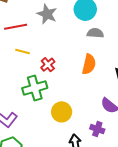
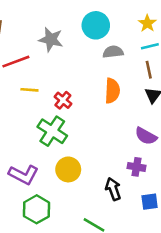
green cross: (35, 88) -> (52, 131), turned -30
yellow circle: (62, 112) -> (68, 169), moved

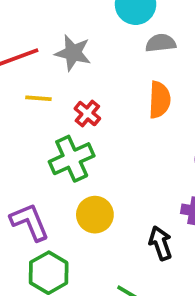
gray star: (51, 39) -> (73, 53), moved
green cross: (52, 131) -> (72, 159), turned 32
purple L-shape: (24, 175) -> (30, 222), turned -140

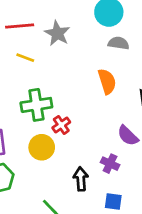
orange semicircle: (159, 100) -> (107, 81), turned -35
red cross: (87, 114) -> (61, 125), moved

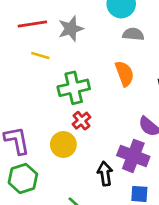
gray star: (57, 33) -> (71, 29), turned 30
green cross: (36, 105) -> (74, 88), moved
purple cross: (110, 164) -> (133, 156), size x1.6

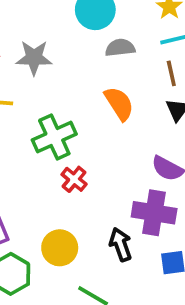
gray star: (71, 29) -> (34, 58), turned 30
yellow circle: (63, 145) -> (60, 248), moved

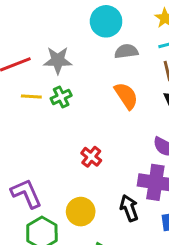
green cross: (54, 137) -> (61, 97), moved, size x0.6

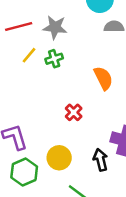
yellow line: (31, 96) -> (29, 55), turned -60
orange semicircle: (126, 96) -> (103, 78), moved

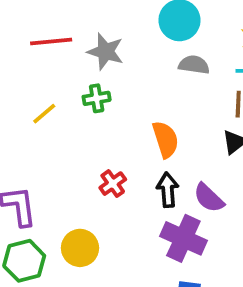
yellow line: (29, 55) -> (44, 114), moved
black arrow: (101, 160) -> (168, 190), moved

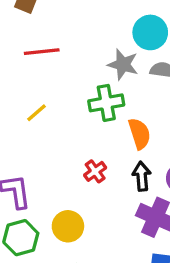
gray star: (105, 52) -> (123, 65), moved
green cross: (97, 98) -> (106, 103), moved, size x1.5

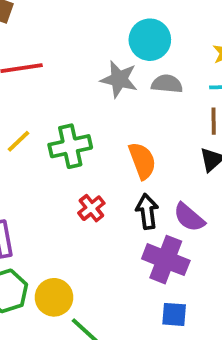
green cross: (106, 103) -> (70, 146), moved
yellow circle: (68, 226) -> (54, 297), moved

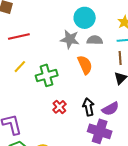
yellow line: (18, 141) -> (20, 67), moved
orange semicircle: (142, 161) -> (85, 65), moved
purple semicircle: (189, 217) -> (110, 109), turned -66

